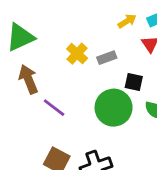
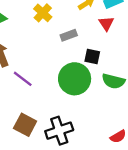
yellow cross: (77, 54) -> (43, 13), moved

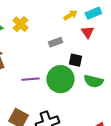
yellow cross: (43, 13) -> (20, 24), moved
purple line: (23, 79) -> (30, 79), moved, turned -42

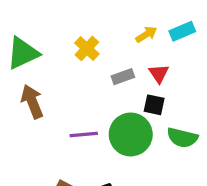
yellow cross: (20, 24) -> (87, 48), moved
red triangle: (87, 32) -> (159, 73), moved

